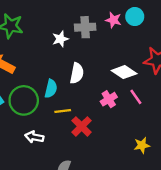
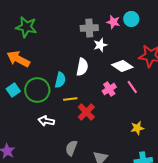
white star: (60, 39) -> (100, 45), moved

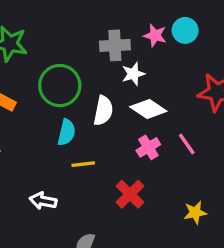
white diamond: (122, 66) -> (148, 109), moved
green circle: (37, 90) -> (60, 86), moved
red cross: (86, 112) -> (130, 194), moved

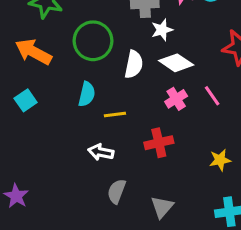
cyan semicircle: (66, 132) -> (87, 94), moved
red cross: (130, 194) -> (159, 143), turned 32
white arrow: (43, 201) -> (101, 152), moved

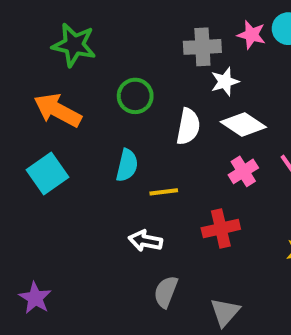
green circle: (93, 41) -> (135, 96), size x0.7
cyan square: (26, 100) -> (47, 173), size x1.4

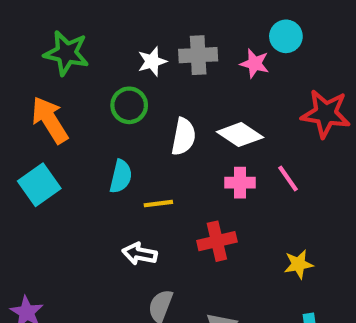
pink star: (251, 35) -> (255, 63), moved
white star: (225, 82) -> (152, 61), moved
orange arrow: (58, 110) -> (50, 120), turned 30
pink cross: (243, 171) -> (240, 183), turned 32

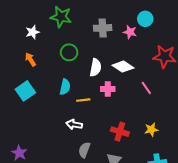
green star: (66, 53) -> (61, 17), moved
white star: (152, 61) -> (33, 32), moved
orange arrow: (50, 120) -> (30, 59), size x0.6
pink cross: (240, 183) -> (108, 89), moved
red cross: (217, 241) -> (120, 132), moved, turned 30

